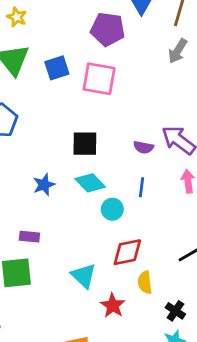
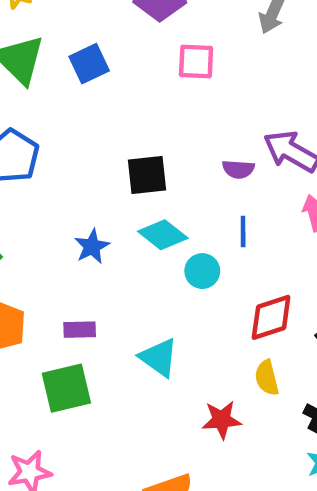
pink square: (99, 79) -> (196, 61), moved, size x0.7
red diamond: (127, 252) -> (271, 317), moved
cyan triangle: (84, 276) -> (159, 358), moved
red star: (113, 306) -> (222, 420), turned -30

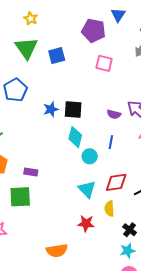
cyan diamond: (163, 235) -> (75, 137), turned 55
blue star: (92, 246) -> (51, 109), moved
cyan triangle: (159, 358) -> (87, 189), moved

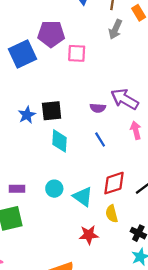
purple pentagon: (94, 31) -> (51, 34), moved
blue square: (57, 56) -> (22, 54), size x1.4
blue line: (111, 142) -> (100, 140), turned -32
cyan circle: (90, 156) -> (54, 189), moved

